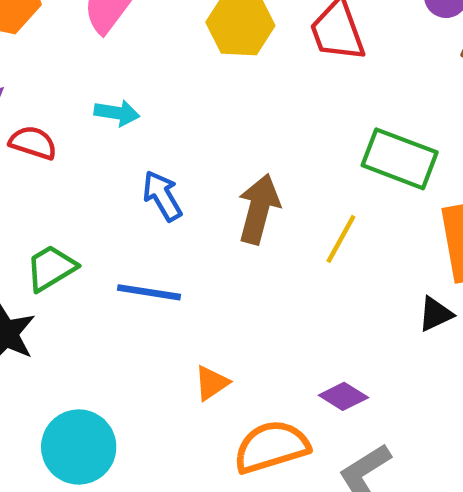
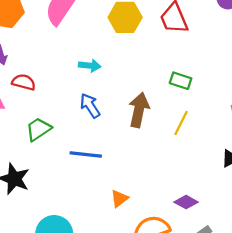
cyan arrow: (117, 113) -> (90, 66), moved
green rectangle: (400, 159) -> (181, 81), moved, size x0.6
green trapezoid: (51, 268) -> (38, 129), moved

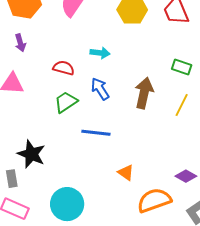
red semicircle: (24, 82) -> (64, 68), moved
green trapezoid: (38, 129) -> (66, 102), moved
orange triangle: (119, 199) -> (126, 173), turned -48

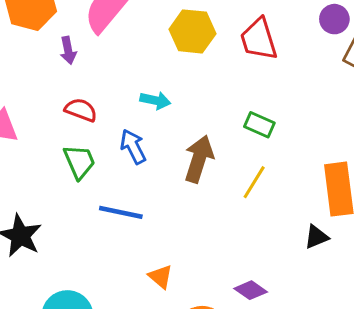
purple arrow: (20, 43) -> (68, 50), moved
cyan arrow: (100, 53) -> (155, 100), moved
green trapezoid: (66, 102) -> (79, 162), turned 95

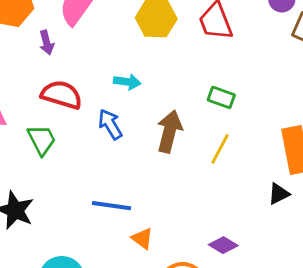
red semicircle: (81, 110) -> (62, 95), size x1.4
green trapezoid: (79, 162) -> (42, 140), moved
blue line: (121, 212) -> (111, 206), moved

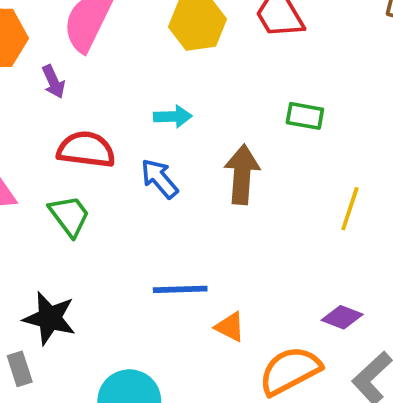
yellow line: (220, 149) -> (350, 209), moved

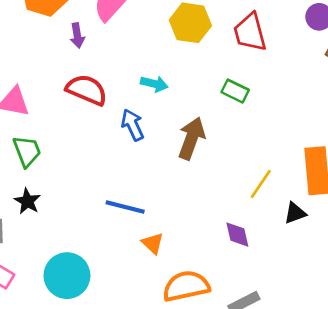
green rectangle: (305, 116) -> (235, 91), moved
green trapezoid: (69, 216) -> (27, 151), moved
purple diamond: (342, 317) -> (237, 235), moved, turned 40
black star: (50, 318) -> (27, 201), size x0.7

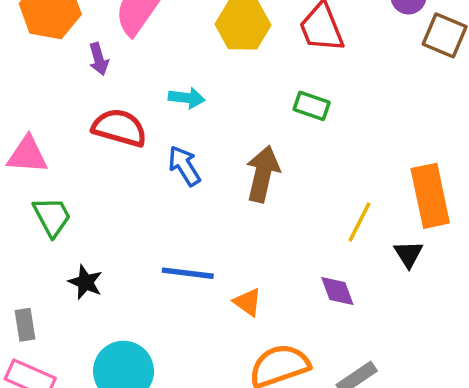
cyan arrow: (154, 84) -> (187, 98), moved
black star: (27, 201) -> (85, 282), moved
black triangle: (295, 213) -> (408, 254), turned -35
orange triangle: (153, 243) -> (248, 302), moved

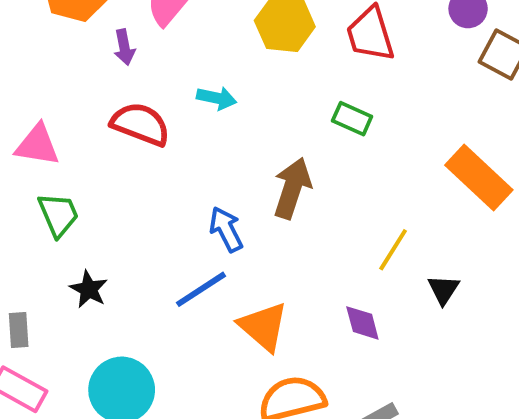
blue arrow: (184, 166) -> (226, 229), moved
orange rectangle: (430, 196) -> (479, 178), moved, turned -40
blue line: (188, 273) -> (201, 289), turned -45
orange triangle: (248, 302) -> (263, 327), size x1.6

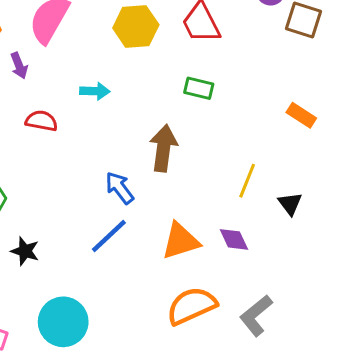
red semicircle: (140, 124) -> (42, 121), size x0.7
orange rectangle: (479, 178) -> (301, 115), size x0.6
orange triangle: (263, 327) -> (181, 241), moved, turned -48

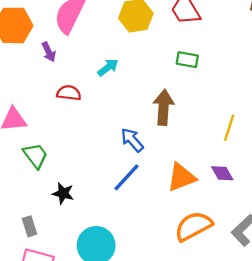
cyan arrow: (95, 91) -> (108, 67), turned -35

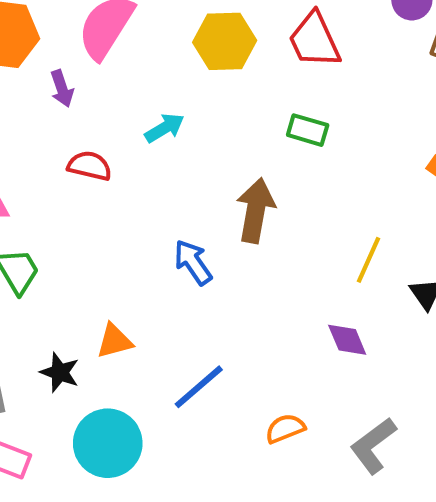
blue line: (126, 177) -> (199, 387), moved
orange triangle: (181, 177) -> (114, 341), moved, size x0.7
black star: (63, 193) -> (60, 372), moved
orange semicircle: (193, 226) -> (285, 428), size x0.6

